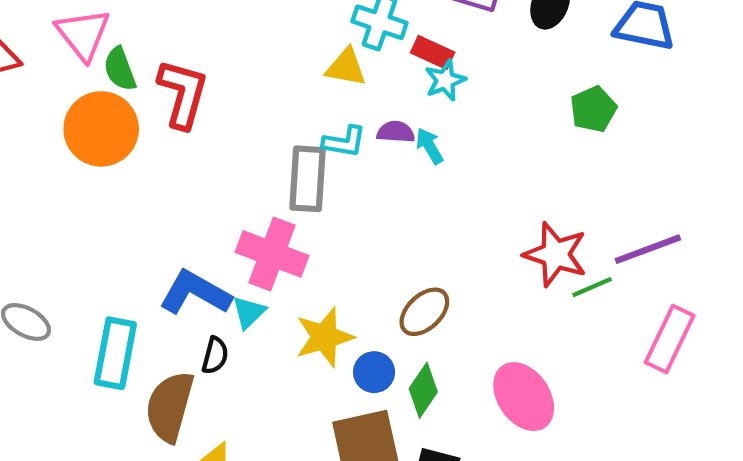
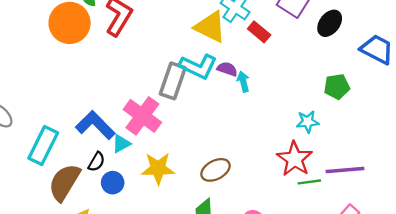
yellow triangle: (346, 67) -> (210, 27), size x1.4
cyan star: (445, 80) -> (308, 122), moved
cyan L-shape: (344, 142) -> (198, 66), size x1.5
blue circle: (374, 372) -> (113, 183), moved

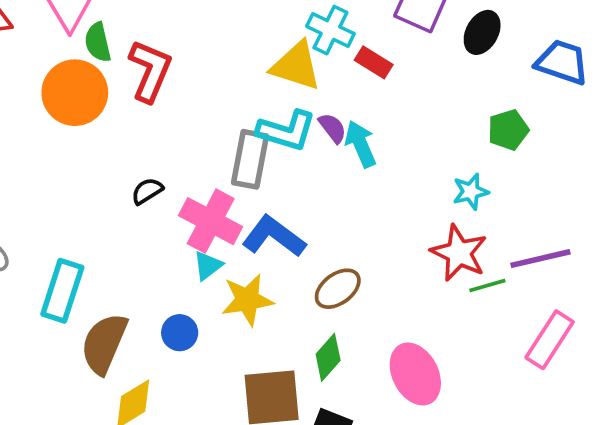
purple semicircle: (227, 69) -> (332, 128), turned 42
cyan arrow: (243, 82) -> (361, 144), size x1.4
blue L-shape: (95, 125) -> (274, 236), moved
cyan triangle: (121, 144) -> (208, 266), moved
black semicircle: (96, 162) -> (147, 191), moved, turned -144

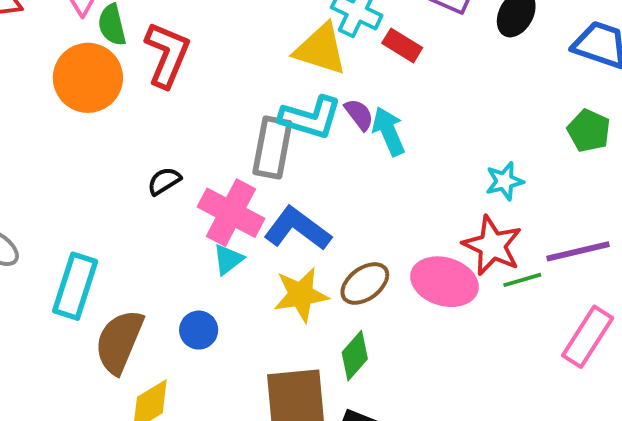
green pentagon: (508, 130) -> (589, 131), moved, turned -30
yellow star: (247, 300) -> (301, 295), moved
pink ellipse: (415, 374) -> (444, 282), moved, turned -46

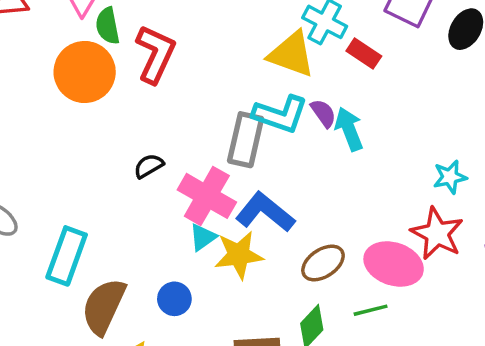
green line: (522, 280) -> (371, 310), moved
yellow star: (301, 295) -> (239, 255), moved

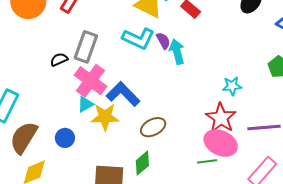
gray rectangle: (246, 140) -> (86, 47), moved
pink ellipse: (394, 264) -> (221, 143), moved
green line: (371, 310) -> (207, 161), moved

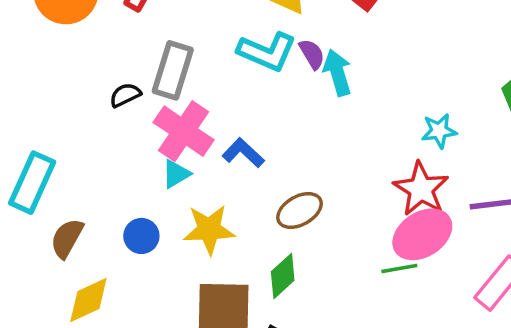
blue L-shape: (123, 94) -> (243, 153), size x0.7
yellow star: (105, 117) -> (209, 229), moved
brown semicircle: (24, 138) -> (67, 238), size x0.7
pink ellipse: (221, 143) -> (422, 234), turned -56

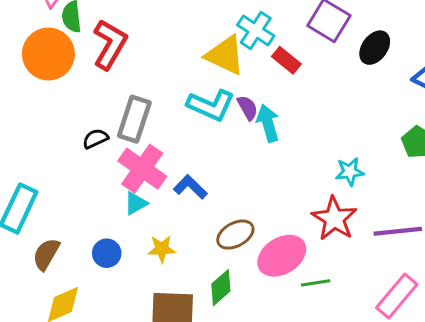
yellow star: (209, 229) -> (162, 249), size x0.7
pink ellipse: (422, 234) -> (282, 256), moved

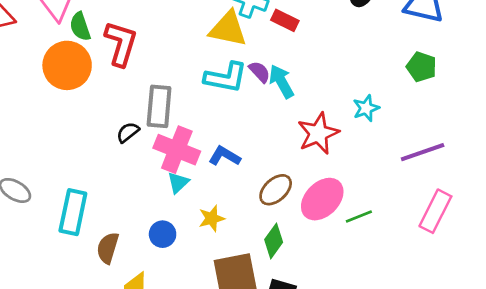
red star: (334, 219) -> (318, 133), moved, turned 30

